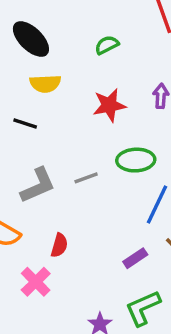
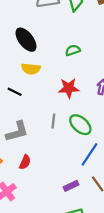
green ellipse: (136, 160) -> (80, 125), turned 35
gray line: (86, 178) -> (53, 121), moved, turned -72
red semicircle: (59, 245) -> (25, 162), moved

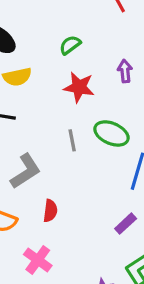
green semicircle: (73, 50) -> (70, 45), moved
red star: (69, 88) -> (79, 87), turned 30

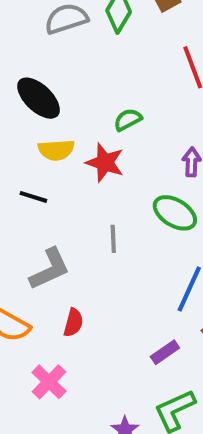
red star: (79, 87) -> (105, 163), moved
green ellipse: (111, 133) -> (175, 213), moved

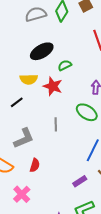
black ellipse: (39, 98) -> (42, 51), moved, turned -75
black line: (33, 197) -> (17, 102), turned -56

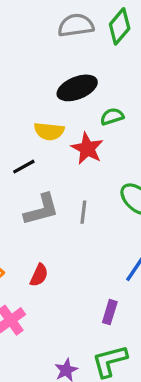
gray L-shape: (24, 138) -> (41, 210), moved
purple rectangle: (80, 181) -> (110, 312), turned -48

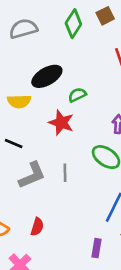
gray semicircle: (76, 25) -> (23, 29), moved
yellow semicircle: (49, 131) -> (19, 101), moved
black line: (24, 167) -> (14, 144), turned 60

